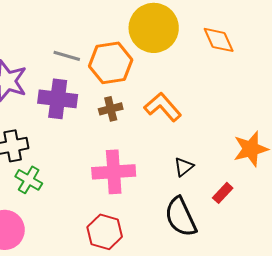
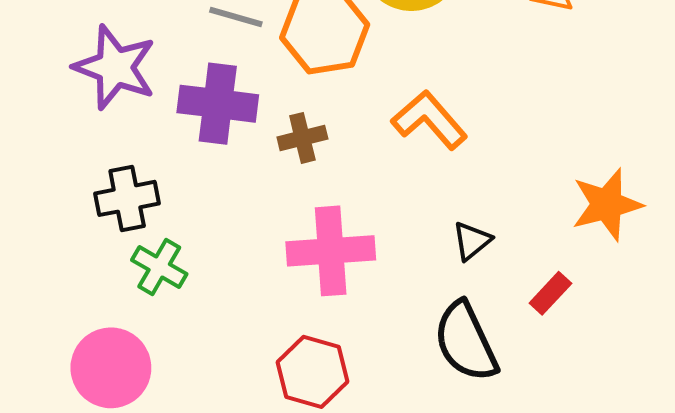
brown cross: (111, 109) -> (302, 138), moved

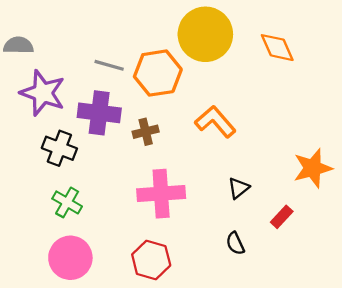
black cross: (127, 198) -> (59, 148), moved, turned 32
black semicircle: (466, 342) -> (235, 243), size x0.5
pink circle: (111, 368) -> (70, 258), moved

